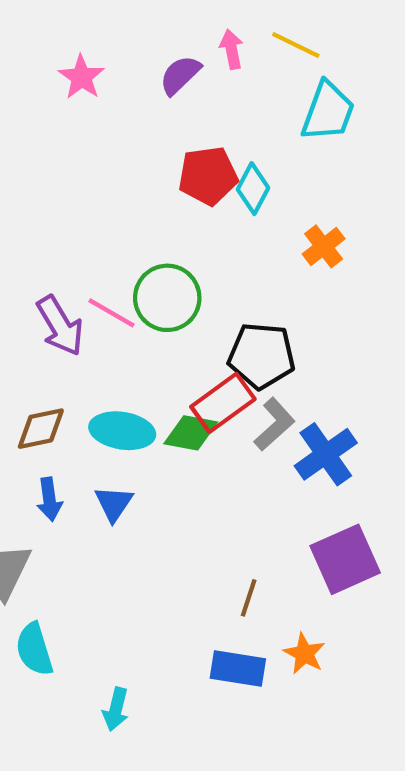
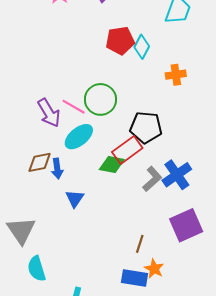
orange cross: (324, 246) -> (176, 75), turned 30
gray L-shape: (274, 424) -> (152, 179), moved
cyan ellipse: (122, 431) -> (79, 137), moved, turned -48
blue arrow: (49, 499) -> (57, 169), moved
orange star: (304, 654) -> (154, 269), moved

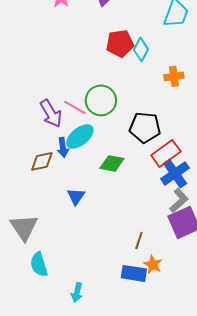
red rectangle: (127, 150) -> (166, 153), moved
blue arrow: (57, 169) -> (63, 147), moved
gray L-shape: (152, 179) -> (179, 200), moved

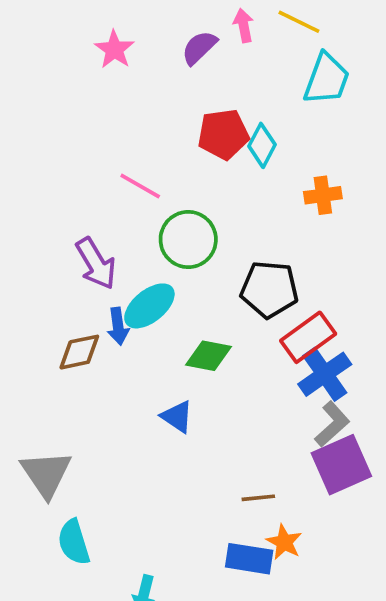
pink line: (75, 107) -> (140, 186), moved
blue triangle: (76, 196) -> (177, 417), moved, turned -30
brown line: (139, 240) -> (258, 498), turned 66

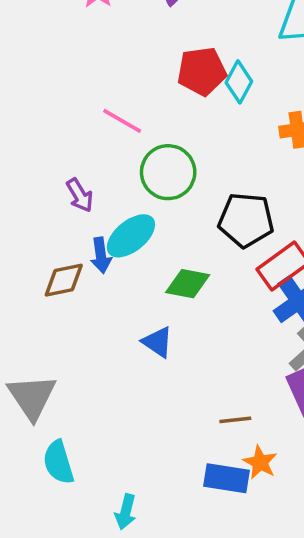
purple arrow: (96, 263) -> (80, 195), size x0.7

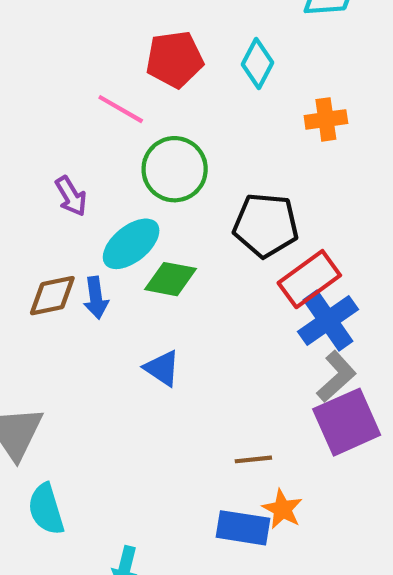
red pentagon: (202, 71) -> (175, 59), moved
blue arrow: (101, 255) -> (96, 298), moved
green diamond: (188, 284) -> (170, 279), moved

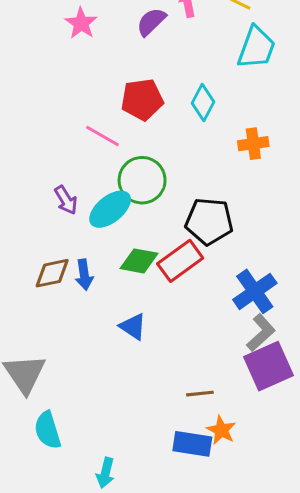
cyan ellipse: (131, 244) -> (110, 209), moved
red rectangle: (309, 279) -> (180, 261), moved

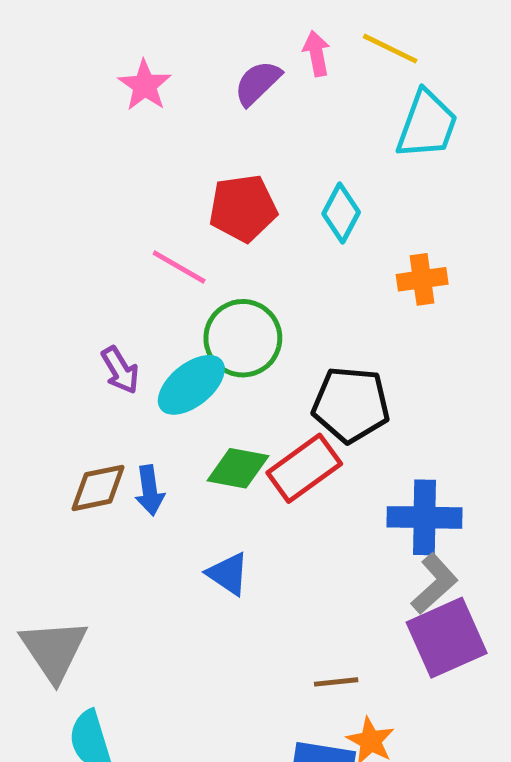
blue cross: (255, 291) -> (425, 517), turned 36

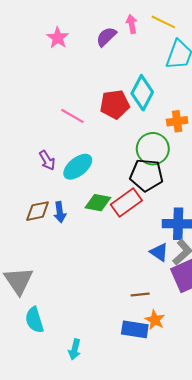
red pentagon: (243, 208) -> (115, 104), moved
cyan diamond: (341, 213) -> (142, 93), size x1.4
green circle: (243, 338) -> (153, 149), moved
blue triangle: (228, 574) -> (159, 252), moved

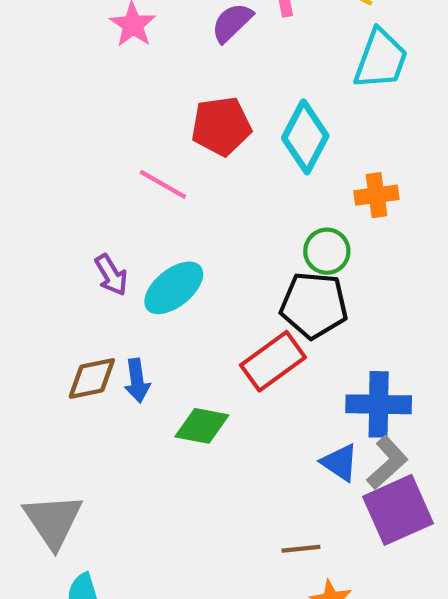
red pentagon: (115, 104) -> (221, 126), moved
green circle: (153, 149) -> (327, 251), size x0.7
green diamond: (98, 203) -> (202, 426), moved

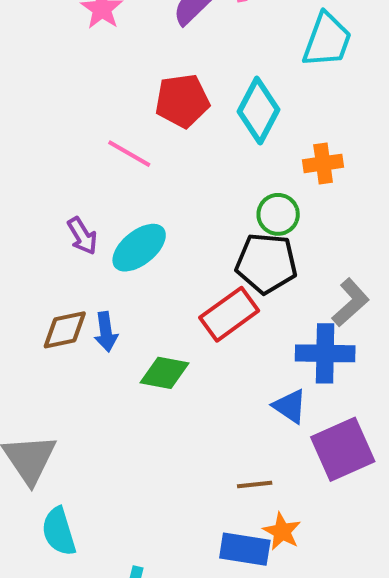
gray L-shape: (387, 463) -> (351, 302), moved

